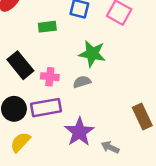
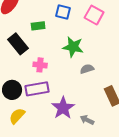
black rectangle: (20, 65) -> (18, 44), moved
gray semicircle: (82, 82) -> (87, 69), moved

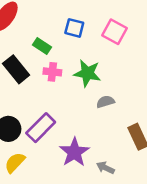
green rectangle: (38, 26) -> (42, 46), turned 40
pink cross: (40, 65) -> (52, 72), moved
purple rectangle: (37, 89) -> (41, 128), turned -35

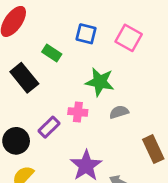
pink cross: (52, 72) -> (78, 112), moved
purple rectangle: (41, 128) -> (49, 127), moved, size x0.7

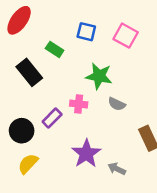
gray semicircle: (119, 112) -> (117, 104), turned -138

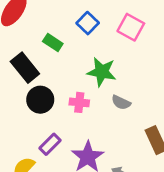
blue square: (86, 32) -> (88, 23), turned 30
purple rectangle: (52, 118) -> (50, 144), moved
black circle: (22, 131) -> (40, 100), moved

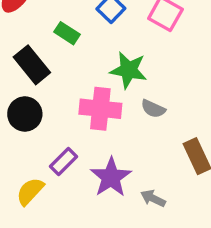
black circle: (40, 100) -> (25, 114), moved
pink cross: (79, 102) -> (100, 109), size x1.6

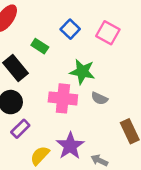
purple rectangle: (63, 161) -> (20, 129), moved
yellow semicircle: (30, 191) -> (40, 156), moved

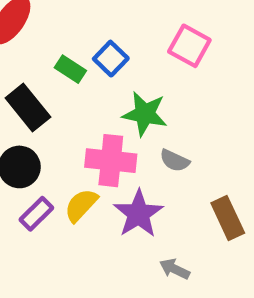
blue square: (70, 29) -> (111, 59), moved
purple star: (70, 146) -> (138, 214), moved
yellow semicircle: (40, 156) -> (81, 205), moved

